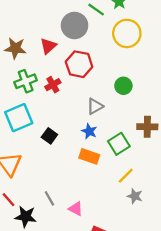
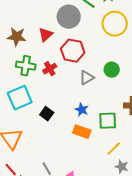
green cross: (26, 81) -> (26, 66), turned 30
gray triangle: (95, 106) -> (87, 78), moved
green square: (119, 144) -> (108, 121), turned 30

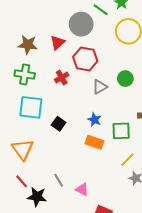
green cross: (26, 66) -> (25, 74), moved
cyan square: (20, 98) -> (31, 107), turned 30

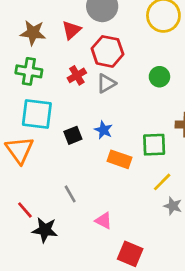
gray triangle: (100, 87) -> (106, 83), moved
blue star: (95, 120) -> (103, 130), moved
black square: (59, 124) -> (73, 135), turned 32
orange triangle: (23, 149) -> (20, 150), moved
gray line: (59, 180) -> (70, 194), moved

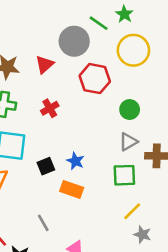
red hexagon: (107, 51) -> (95, 79), moved
gray triangle: (106, 83) -> (128, 142), moved
orange rectangle: (119, 159) -> (72, 189), moved

